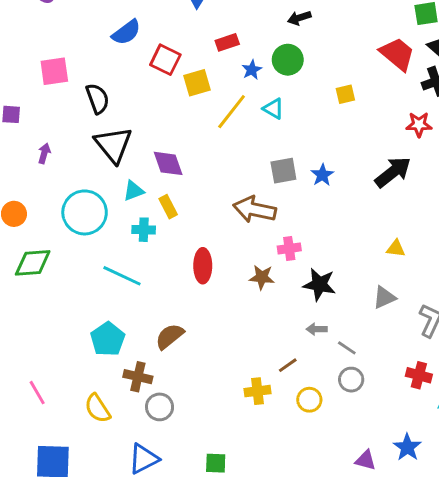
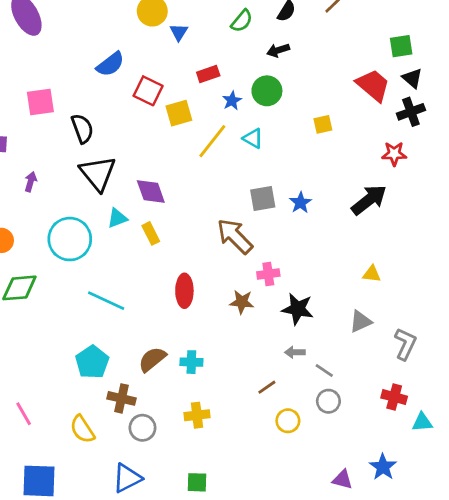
brown arrow: (255, 210) -> (235, 236), turned 33
cyan cross: (144, 230) -> (191, 362), moved
yellow cross: (257, 391) -> (197, 415), moved

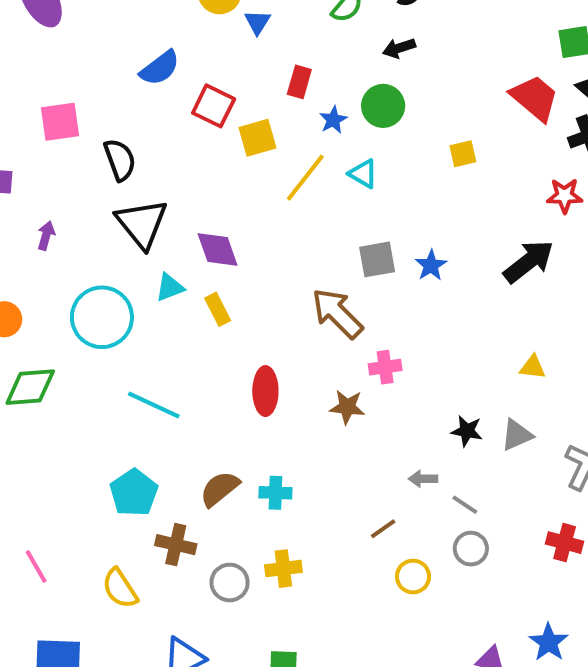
red rectangle: (208, 74) -> (299, 82), turned -55
black star: (298, 309) -> (467, 431), moved, size x0.7
gray circle: (142, 428) -> (230, 582), moved

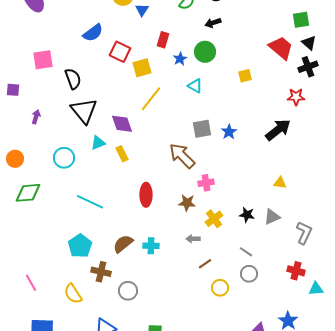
yellow line: (305, 178) -> (151, 99), moved
cyan circle: (102, 317) -> (64, 158), size x0.7
gray arrow: (423, 479) -> (193, 239), moved
yellow cross: (283, 569) -> (214, 219), moved, turned -30

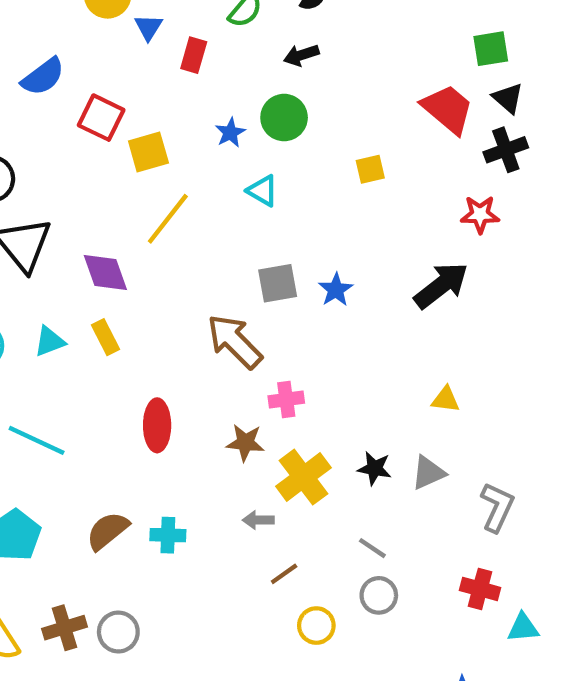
red rectangle: (163, 40) -> (194, 55), moved
cyan triangle: (98, 143) -> (49, 341), moved
yellow cross: (214, 219) -> (303, 477), size x1.4
brown cross: (101, 272) -> (65, 628), moved, turned -30

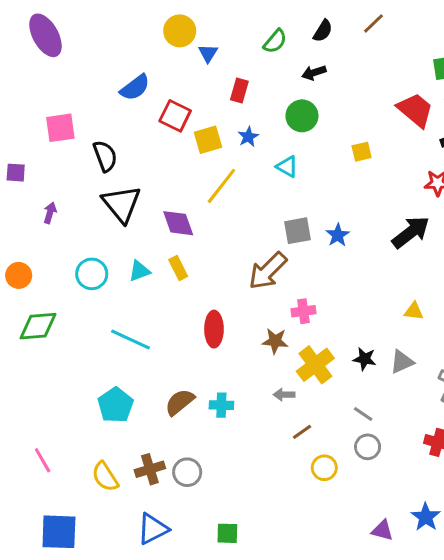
red rectangle: (194, 55) -> (239, 91), moved
blue star: (230, 133) -> (248, 137), moved
brown arrow: (235, 341) -> (268, 271), turned -90

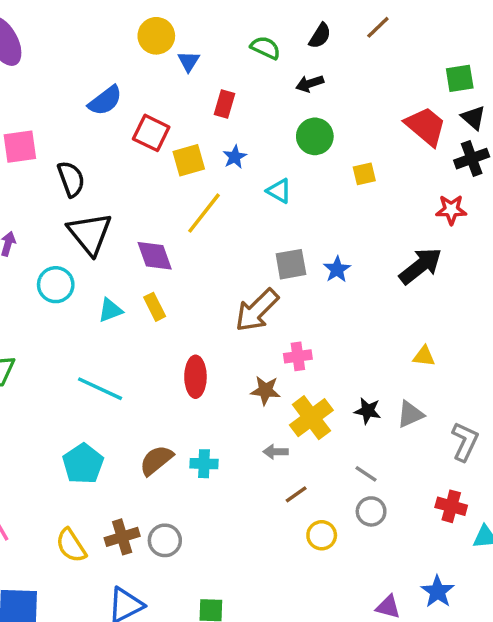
green semicircle: (275, 41) -> (265, 48), turned -105
green circle: (302, 116) -> (315, 136), moved
cyan circle: (92, 274) -> (56, 285), moved

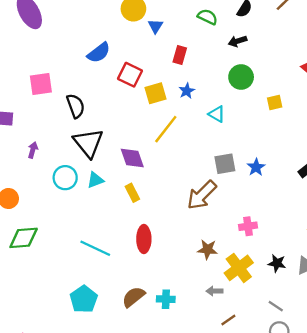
cyan triangle: (110, 310) -> (95, 180), moved
pink cross: (298, 356) -> (248, 226), moved
red ellipse: (195, 377) -> (144, 239), moved

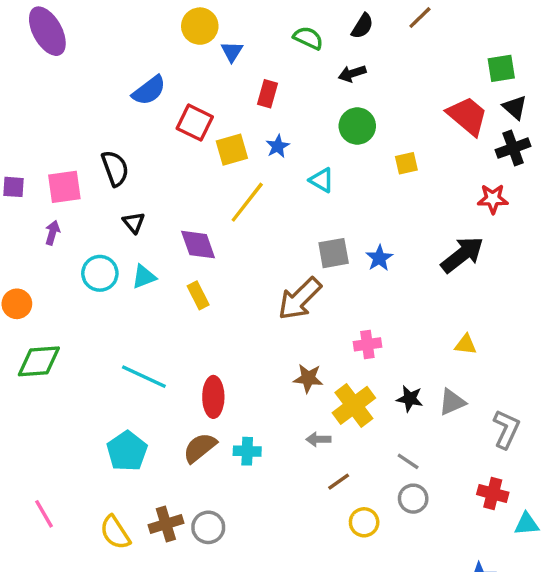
pink square: (41, 84) -> (64, 187), moved
black triangle: (88, 143) -> (134, 223), size x0.5
red ellipse: (144, 239) -> (213, 397), moved

